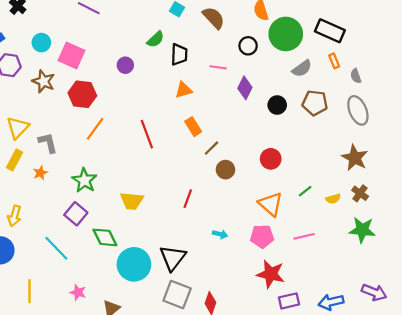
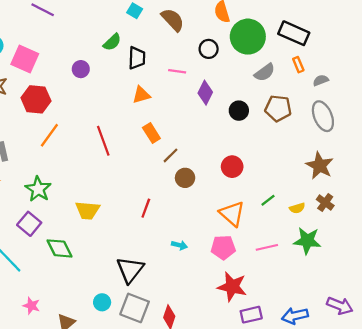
gray semicircle: (356, 76) -> (321, 80), turned 88
green star: (362, 230) -> (307, 241), moved
cyan circle: (134, 264) -> (102, 302), moved, size x0.5

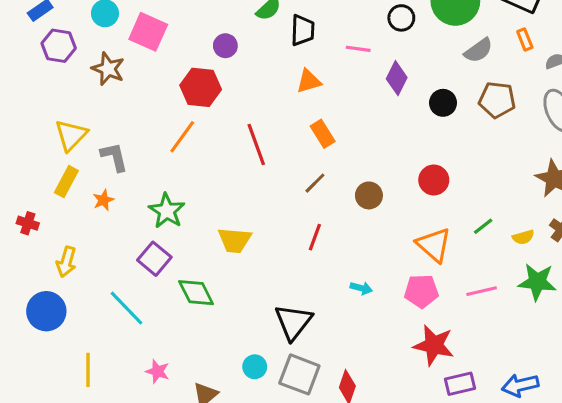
red hexagon: (36, 99) -> (201, 87), moved
brown line: (170, 155) -> (315, 183), moved

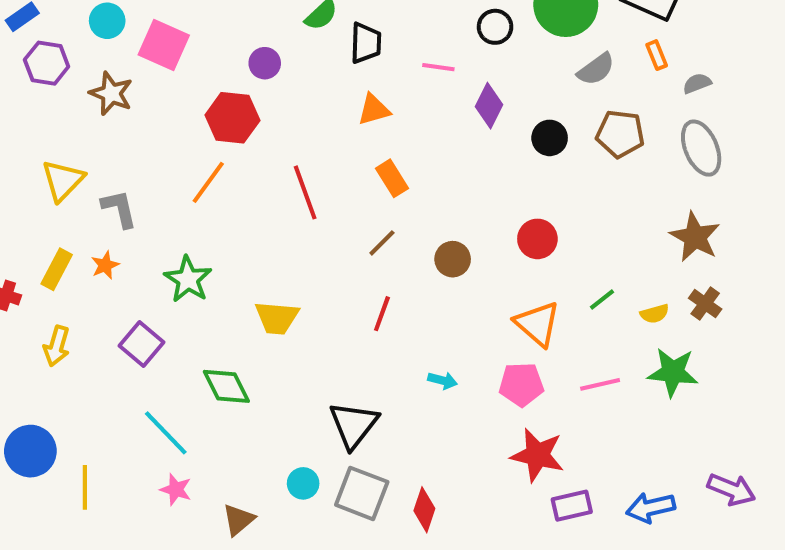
yellow rectangle: (66, 182) -> (57, 269), moved
purple square: (154, 259) -> (141, 344), moved
cyan line: (127, 308) -> (166, 433), moved
blue circle: (46, 311) -> (30, 451), moved

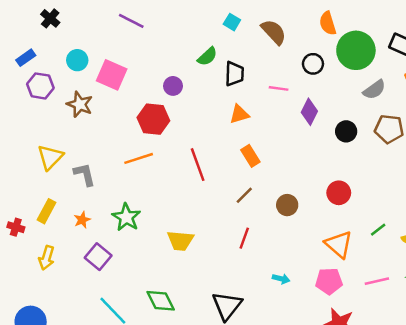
orange line: (208, 182) -> (139, 158), turned 36
orange star: (105, 265) -> (82, 220), moved
green diamond: (226, 386) -> (161, 301), moved

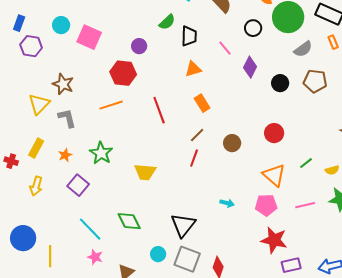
blue rectangle: (26, 58) -> (19, 23), turned -35
pink line: (279, 88) -> (225, 48), turned 42
brown star: (80, 104) -> (63, 84), moved
red line: (244, 238) -> (194, 158), moved

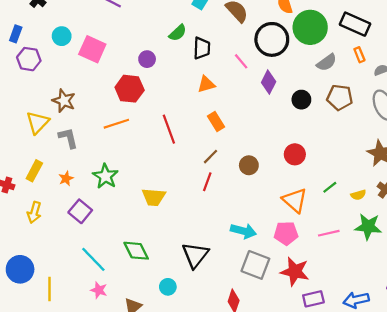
black circle: (253, 28) -> (272, 39), size x1.8
cyan arrow: (227, 203) -> (243, 231), size x1.6
gray square: (187, 259) -> (255, 265), moved

